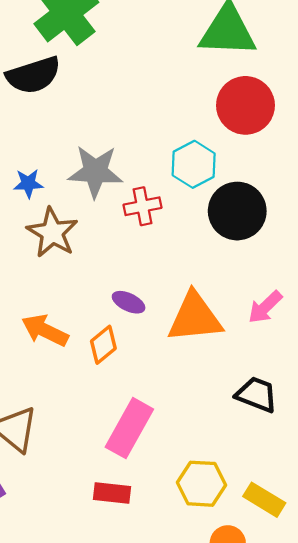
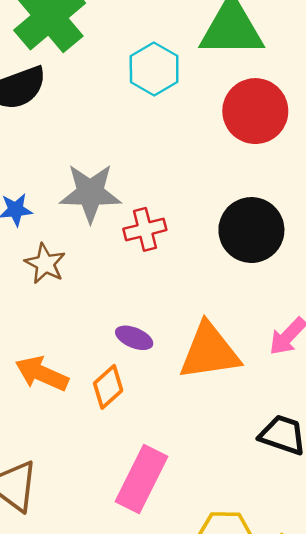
cyan hexagon: (194, 164) -> (154, 69), moved
brown star: (52, 233) -> (45, 264), size x0.7

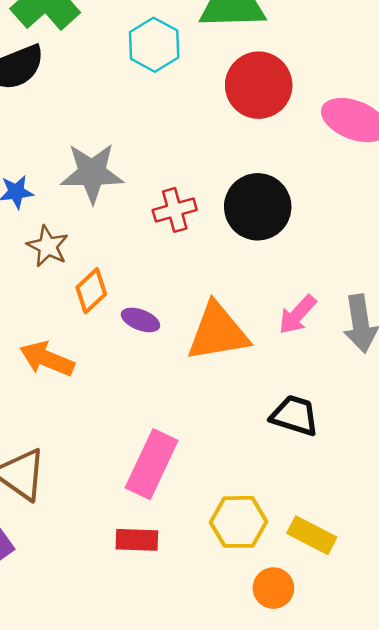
red cross: (145, 229) -> (175, 210), moved
orange diamond: (108, 387) -> (91, 291), moved

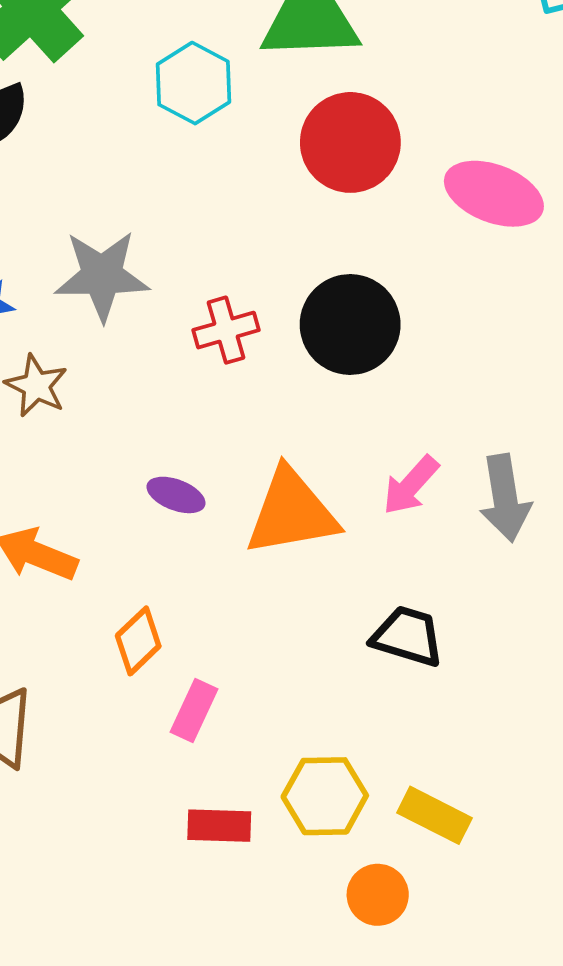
orange diamond: (91, 291) -> (138, 641), moved
pink rectangle: (152, 464) -> (194, 711), size x0.6
red rectangle: (137, 540) -> (219, 826), moved

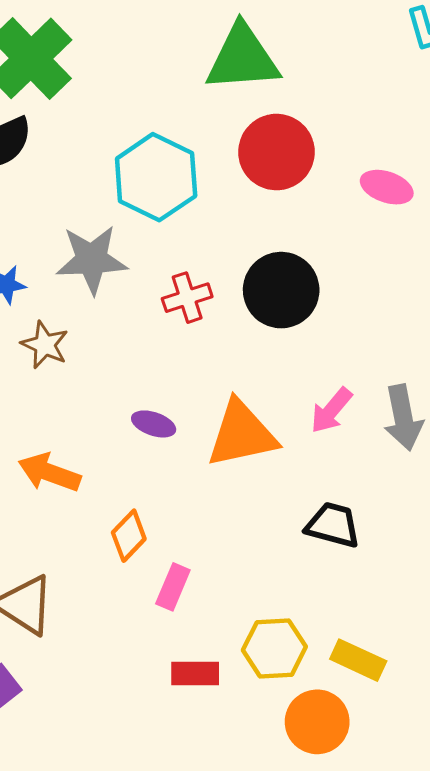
cyan hexagon: (194, 83) -> (156, 177), moved, size x1.4
pink ellipse: (494, 194) -> (387, 187), size x0.7
orange circle: (378, 895) -> (317, 722), size x1.4

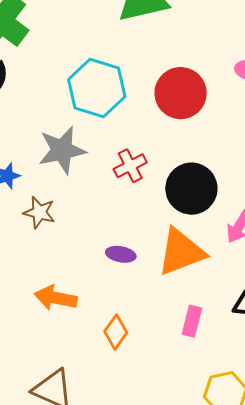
red circle: (276, 152) -> (181, 93), moved
black circle: (281, 290) -> (191, 189), moved
pink rectangle: (173, 587) -> (192, 321), moved

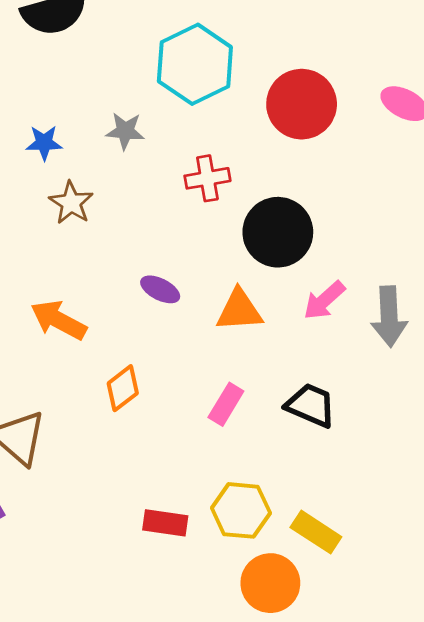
gray star: (62, 150) -> (125, 131), size x0.6
orange triangle: (181, 252) -> (239, 310), size x0.7

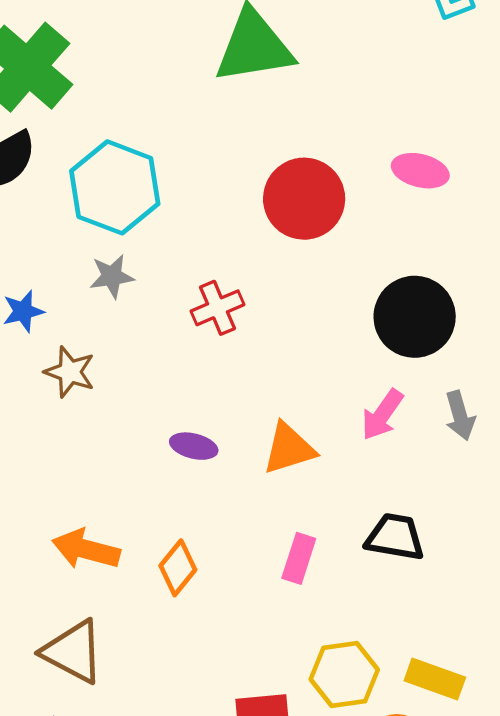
cyan hexagon: (195, 64) -> (115, 187), moved
black circle: (278, 232) -> (415, 317), moved
gray arrow: (389, 316) -> (460, 416), size x0.7
orange arrow: (59, 320) -> (86, 549), moved

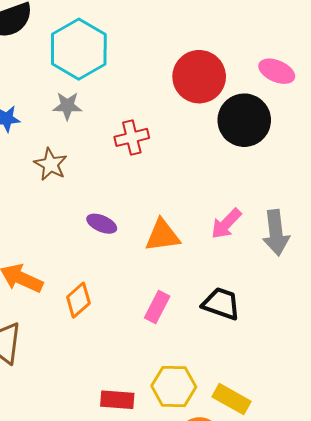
black circle: (415, 317) -> (244, 120), moved
brown star: (70, 372) -> (51, 164), moved
gray arrow: (460, 416) -> (276, 233), size x1.4

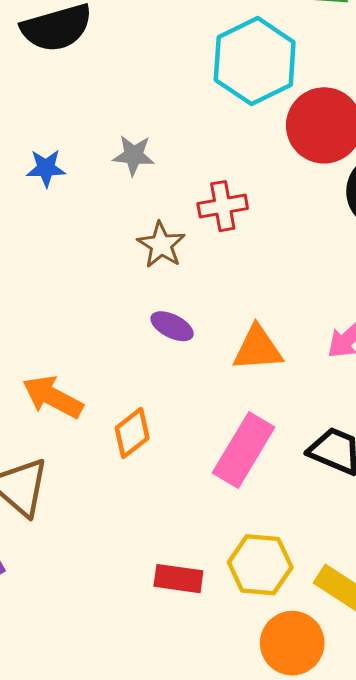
cyan hexagon: (79, 49) -> (255, 61), moved
brown star: (51, 164) -> (161, 245), moved
pink rectangle: (157, 307) -> (244, 450), size x1.6

